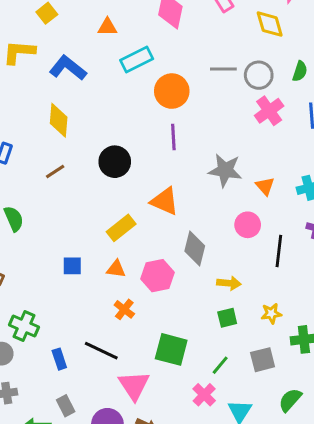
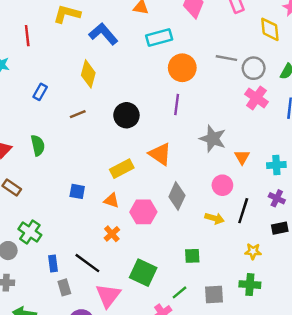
pink cross: (269, 111) -> (256, 98), turned -30
yellow arrow: (229, 283) -> (215, 218), moved
yellow star: (271, 313) -> (253, 251), moved
gray rectangle: (66, 406) -> (64, 287), moved

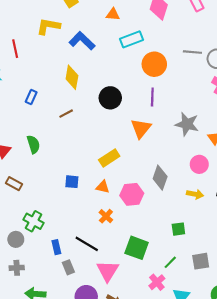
black circle: (126, 115) -> (110, 98), moved
orange triangle: (160, 154) -> (141, 128), moved, turned 40

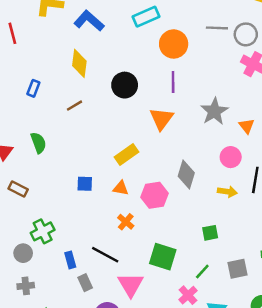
gray star: (187, 124) -> (214, 111), turned 30
green cross: (34, 221) -> (43, 231), turned 36

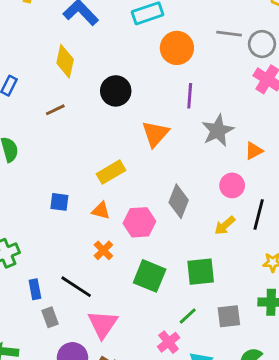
purple line: (173, 82) -> (190, 96), moved
orange triangle: (247, 126) -> (254, 151), turned 35
yellow arrow: (227, 192) -> (225, 225), turned 126
green square: (210, 233) -> (201, 272), size x1.5
green square: (163, 257) -> (150, 276), moved

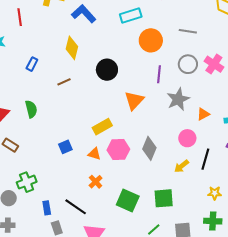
gray circle: (262, 44) -> (188, 64), moved
blue square: (59, 202) -> (65, 147), turned -32
pink hexagon: (139, 222) -> (118, 150), moved

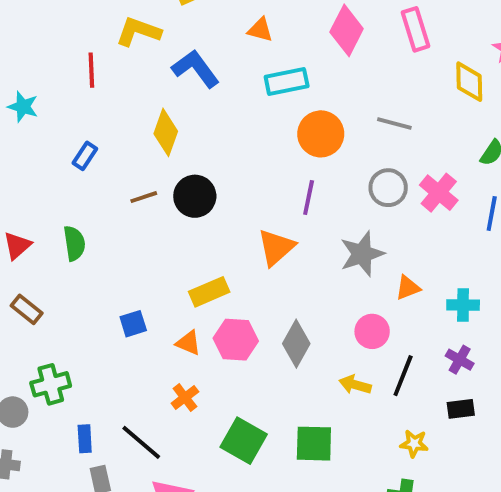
red line: (20, 17) -> (91, 70), moved
black circle: (107, 70) -> (195, 196), moved
purple line: (159, 74) -> (309, 198), moved
yellow arrow: (181, 166) -> (355, 385), turned 49

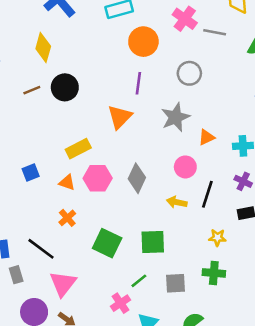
gray line: (394, 123) -> (215, 32), moved
pink cross: (439, 193) -> (185, 19), moved

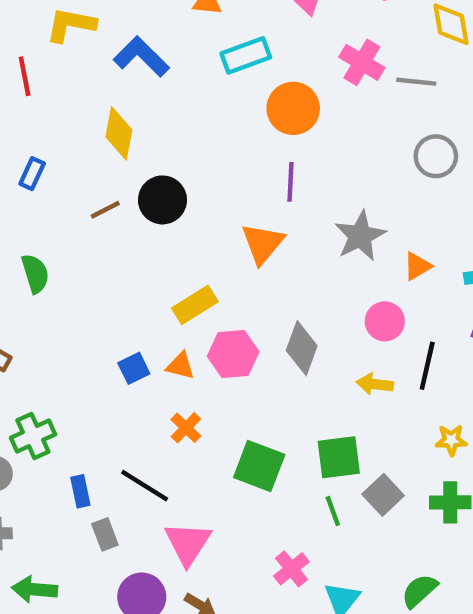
gray circle: (189, 73) -> (436, 156), moved
blue square: (31, 173) -> (134, 368), moved
green line: (139, 281) -> (333, 511), moved, turned -66
gray square: (176, 283) -> (383, 495), moved, turned -35

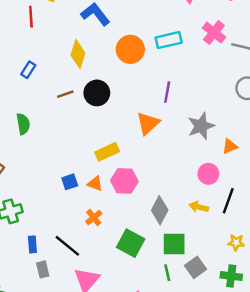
cyan rectangle: (246, 55) -> (169, 40), moved
orange circle: (293, 108) -> (130, 49), moved
gray diamond: (302, 348) -> (160, 210), moved

